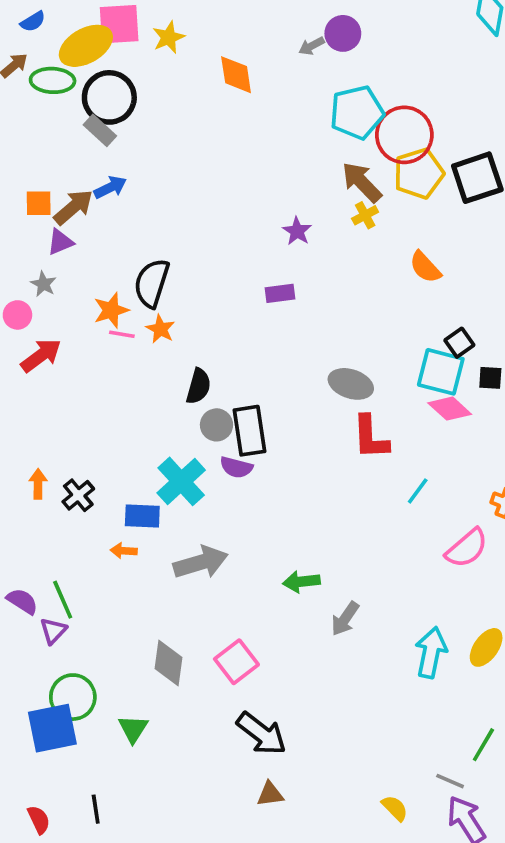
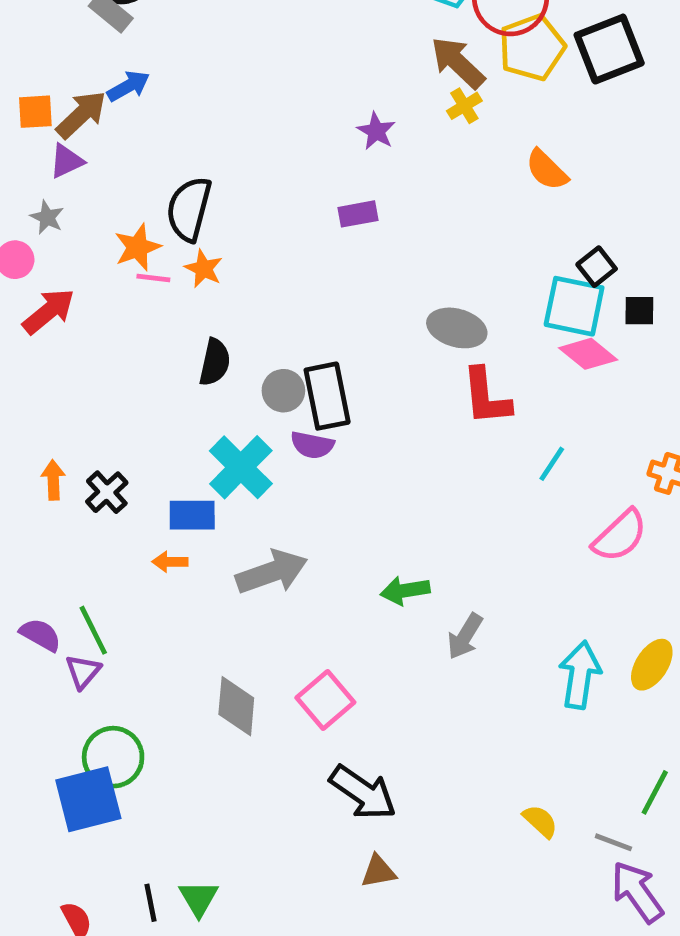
black semicircle: (198, 386) -> (215, 362), moved
green triangle: (133, 729) -> (199, 898), moved
yellow semicircle: (395, 808) -> (540, 821), moved

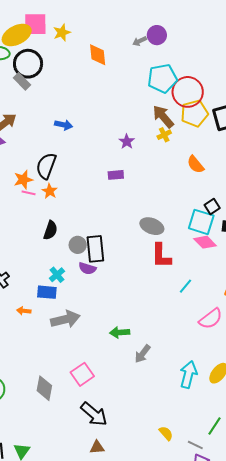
blue arrow: (128, 86) -> (64, 125), moved, turned 36
cyan cross: (241, 467) -> (57, 275), size x0.6
blue rectangle: (192, 515) -> (47, 292), moved
gray diamond: (236, 706) -> (44, 388), moved

